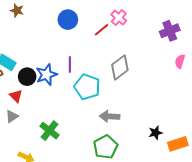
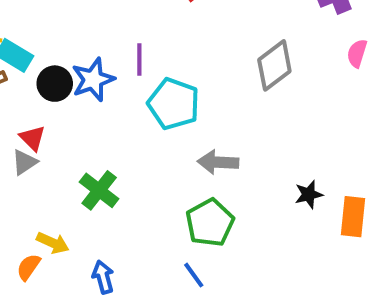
gray diamond: (120, 67) -> (274, 65), moved
red triangle: (16, 96) -> (33, 138), moved
orange rectangle: (178, 144) -> (353, 217), turned -66

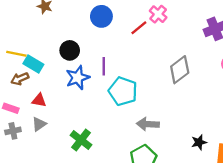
black circle: (55, 84) -> (70, 50), moved
red triangle: (33, 138) -> (39, 100), moved, turned -35

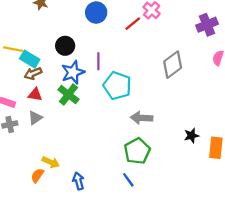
brown arrow: (20, 79) -> (33, 73), moved
green cross: (81, 140) -> (68, 95), moved

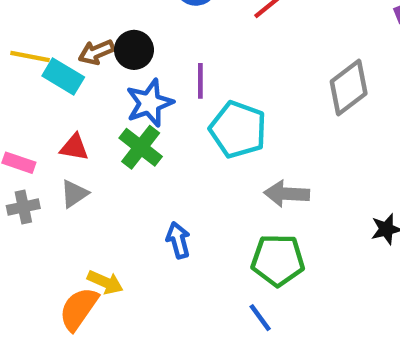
brown arrow: (33, 73) -> (96, 52), moved
green pentagon: (137, 151) -> (278, 260), turned 30
orange semicircle: (37, 175) -> (79, 309), size x1.5
blue arrow: (78, 181) -> (178, 240), moved

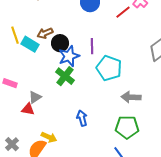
black circle: (134, 50) -> (60, 43), moved
yellow line: (30, 57) -> (15, 35), turned 60
red triangle: (74, 147) -> (28, 109), moved
gray cross: (23, 207) -> (12, 144), moved, turned -32

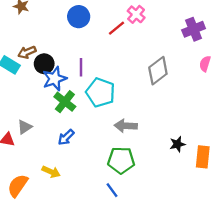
green cross: (65, 76) -> (65, 102), moved
gray triangle: (35, 97) -> (25, 127), moved
blue arrow: (82, 118) -> (66, 137), moved, turned -119
yellow arrow: (49, 137) -> (51, 172), moved

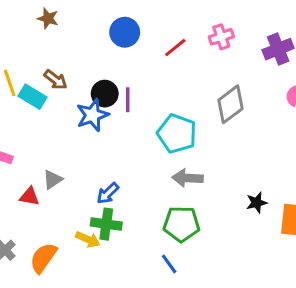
pink cross: (136, 14) -> (221, 37), moved, turned 30
brown arrow: (27, 52) -> (56, 80), turned -120
black circle: (44, 64) -> (105, 94), moved
cyan pentagon: (100, 92) -> (177, 134), moved
green cross: (65, 102) -> (106, 224), moved, turned -30

